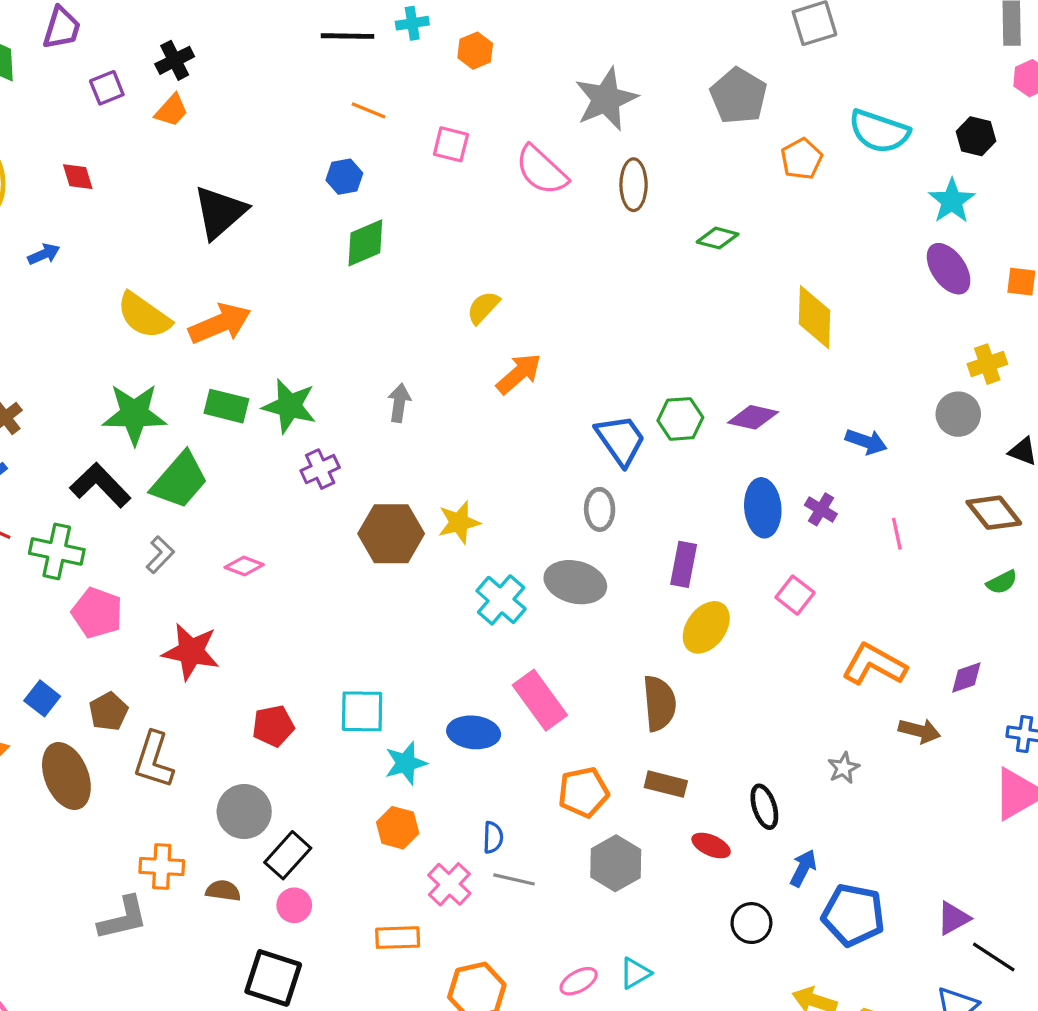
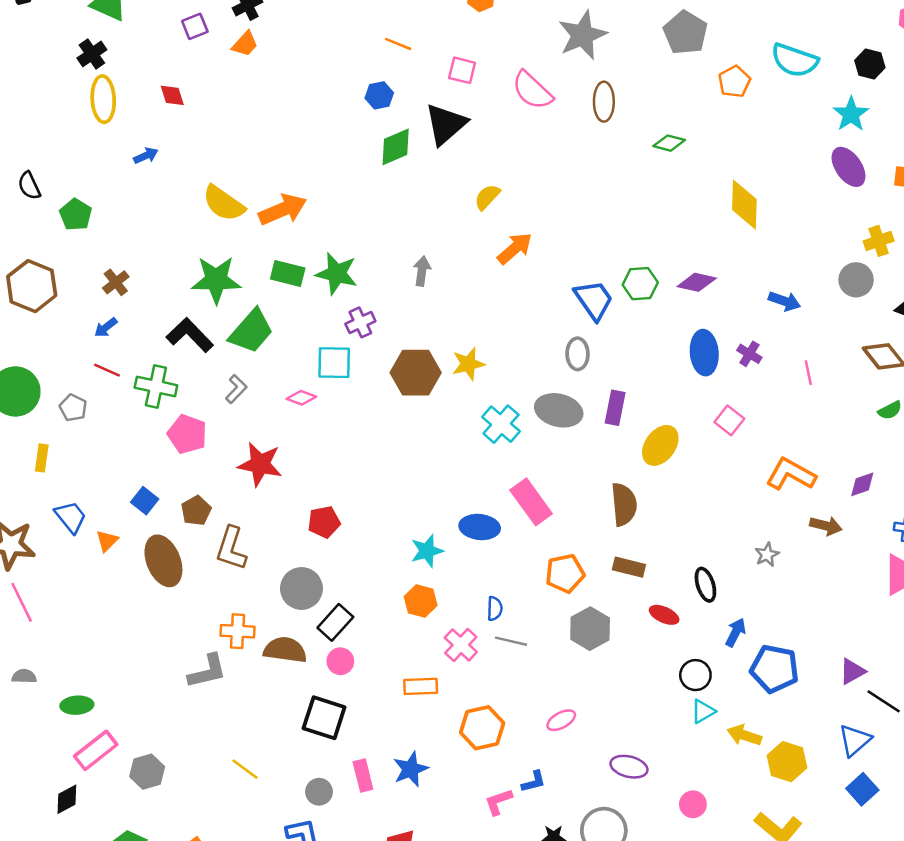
black triangle: (220, 212) -> (446, 124), moved
purple rectangle: (684, 564) -> (615, 408), moved
cyan square: (362, 711) -> (334, 363), moved
brown semicircle: (223, 891) -> (285, 650), size x1.6
cyan triangle: (635, 973) -> (703, 711), moved

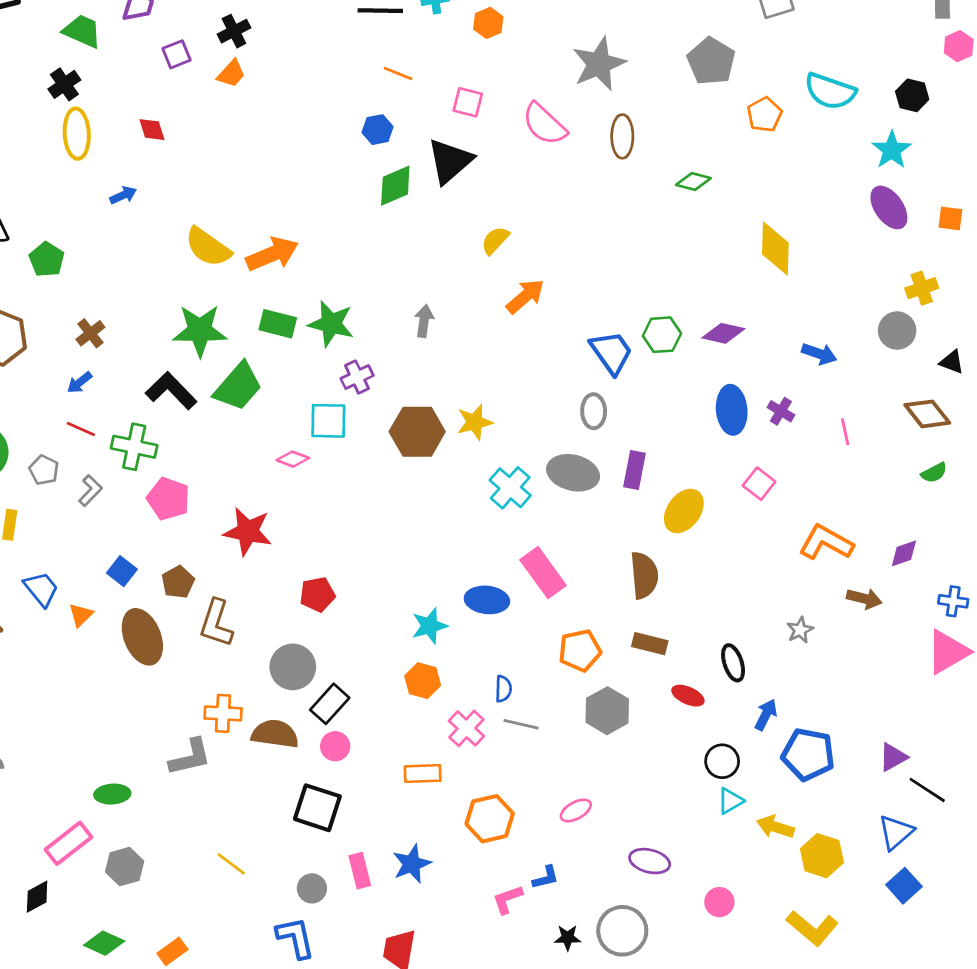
gray L-shape: (236, 389) -> (90, 491), moved
green ellipse: (77, 705) -> (112, 794), moved

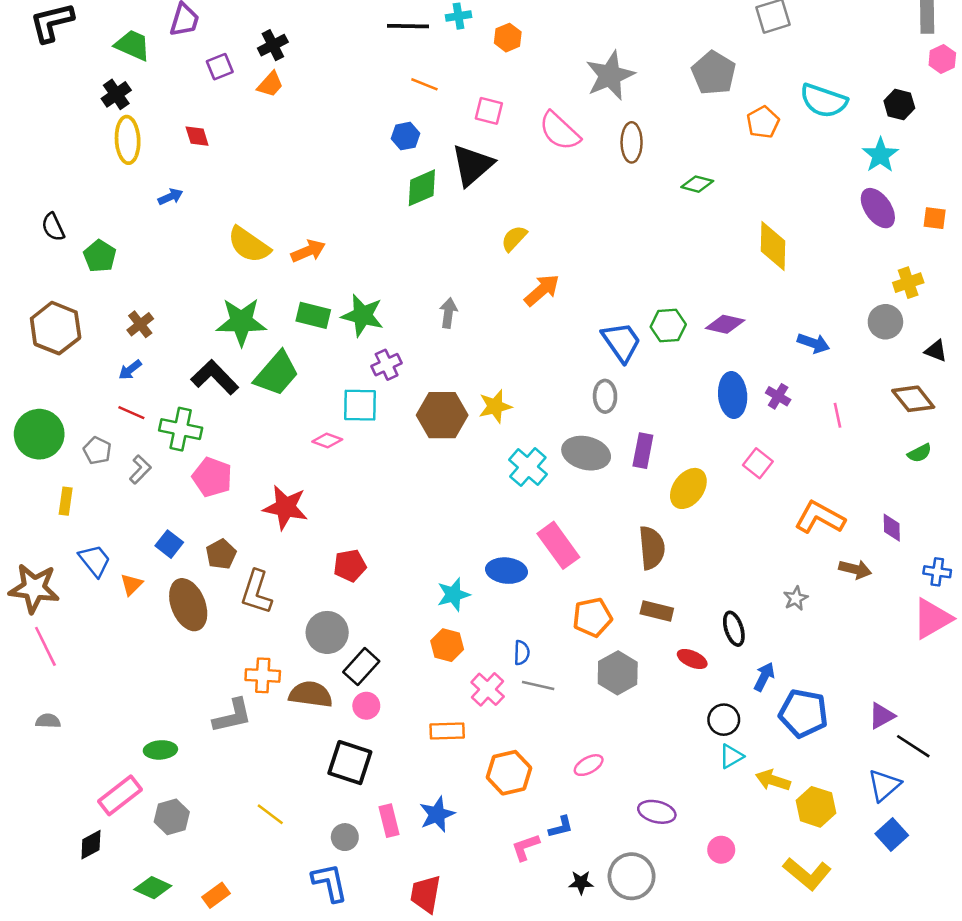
orange arrow: (272, 254) -> (308, 251), size x0.7
purple diamond: (904, 553) -> (892, 528), turned -72

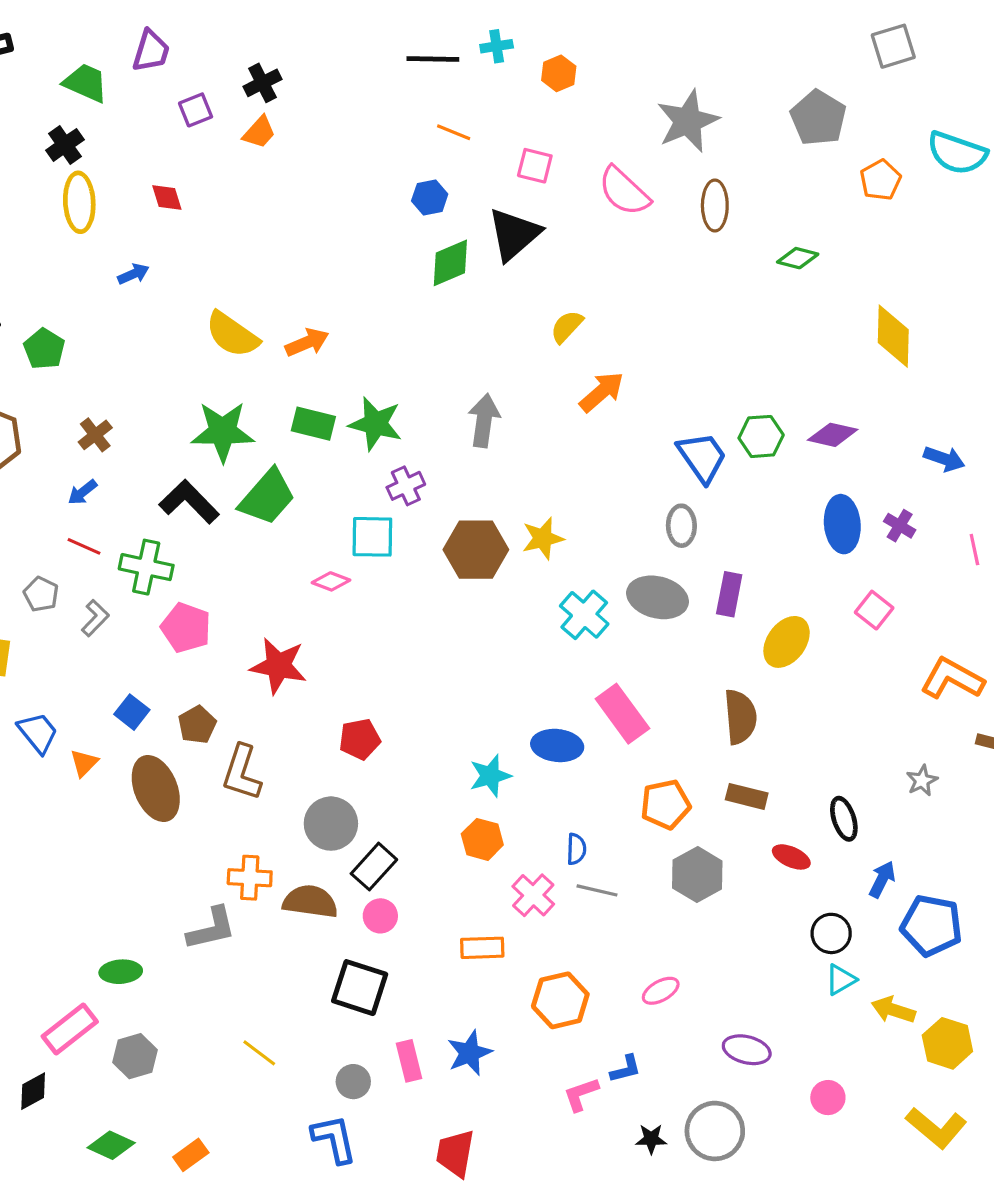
gray arrow: (448, 313) -> (484, 421), size x1.4

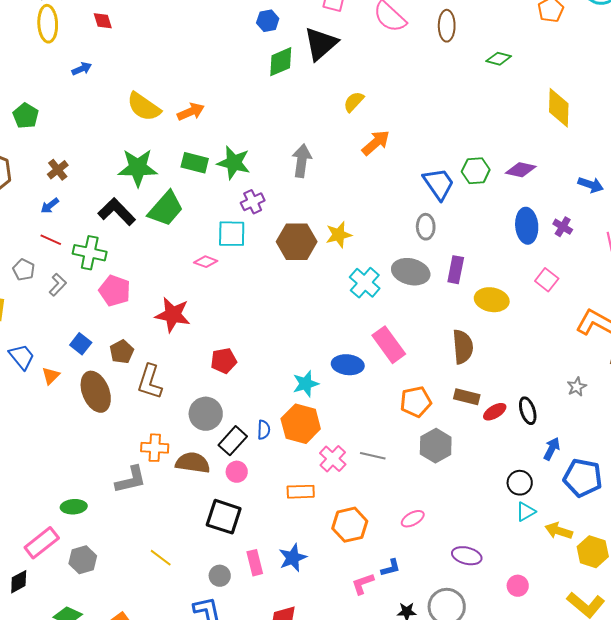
yellow ellipse: (787, 642) -> (492, 300), turned 64
orange hexagon: (482, 839) -> (301, 424), size x1.5
blue semicircle: (576, 849) -> (264, 430), moved
red ellipse: (791, 857) -> (495, 412), moved, turned -55

